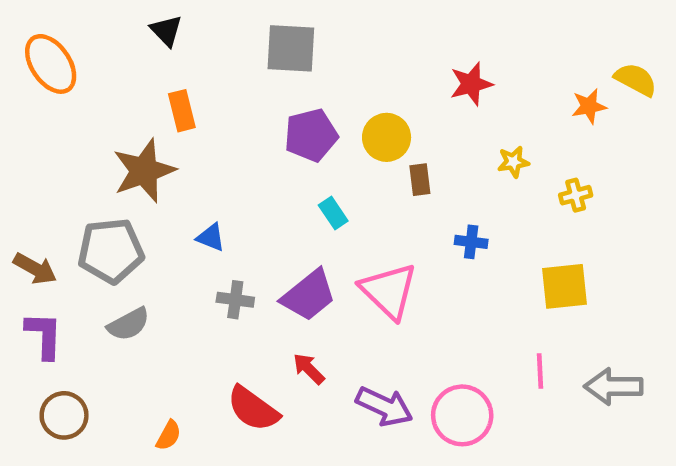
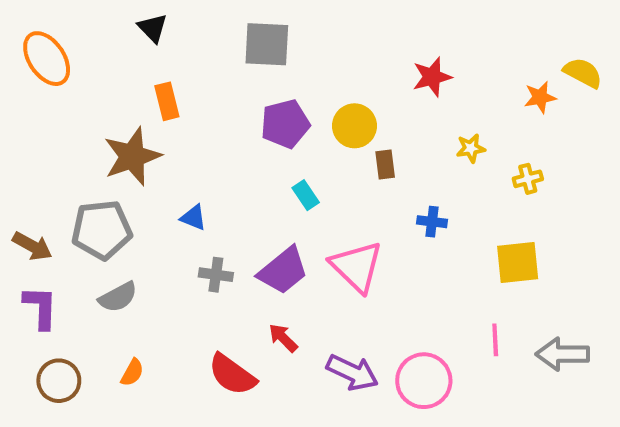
orange semicircle: (169, 435) -> (132, 373), moved

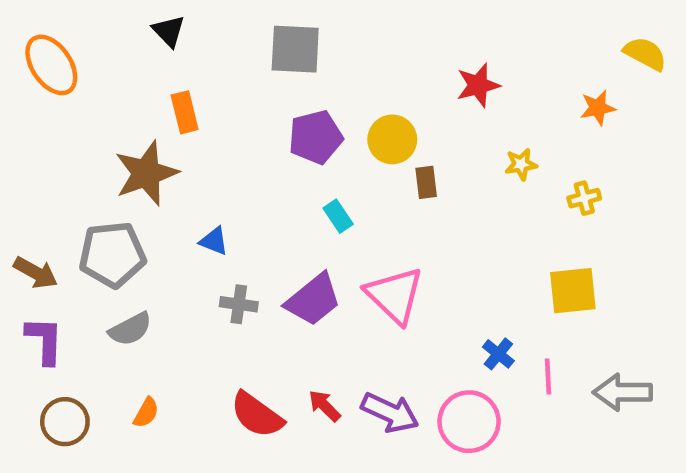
yellow semicircle: (583, 73) -> (645, 54), moved
blue cross: (432, 222) -> (498, 354), moved, turned 32
red arrow: (283, 338) -> (325, 406), moved

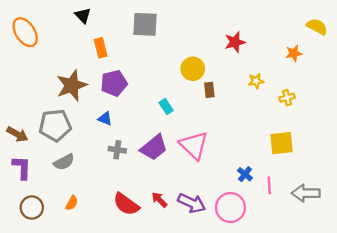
orange rectangle: (185, 112) -> (101, 48), moved
purple pentagon: (316, 137) -> (114, 83), moved

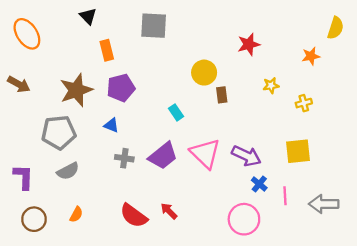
yellow semicircle: (317, 27) -> (335, 28), turned 80
brown arrow: (17, 134) -> (19, 84), moved
purple arrow: (192, 203) -> (246, 156), moved

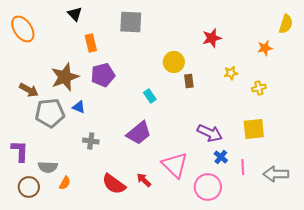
brown arrow: (19, 84) -> (29, 90), moved
blue triangle: (111, 125) -> (79, 107), moved
pink triangle: (205, 154) -> (175, 165), moved
gray cross: (124, 158) -> (91, 141), moved
gray semicircle: (68, 171) -> (48, 167), moved, turned 30

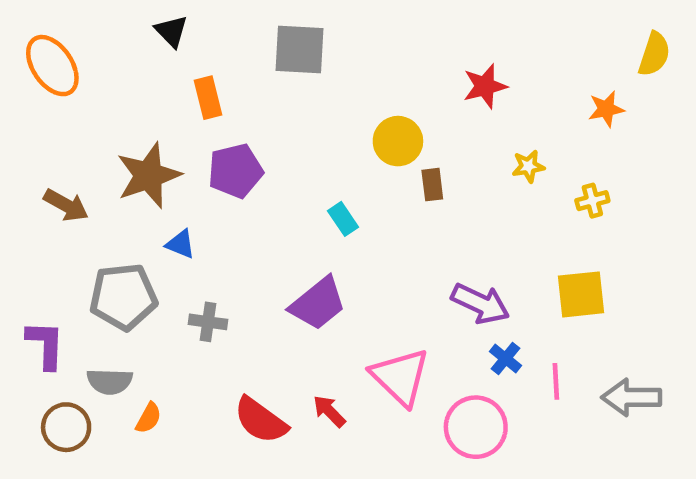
gray pentagon: (50, 113) -> (123, 297), moved

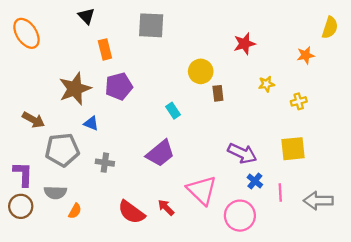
brown arrow: (66, 205) -> (33, 120), moved
brown circle: (66, 427) -> (21, 206), moved

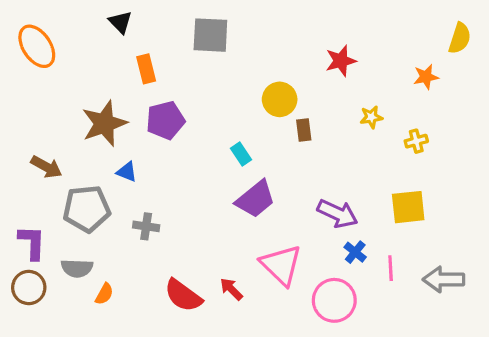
purple trapezoid: (160, 153) -> (255, 199), moved

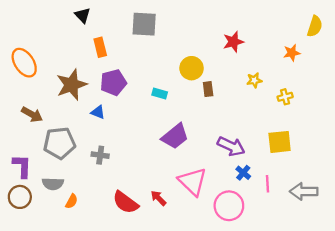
orange ellipse: (37, 46) -> (24, 63), moved
cyan rectangle: (241, 154) -> (160, 93), moved, turned -40
blue triangle: (127, 172) -> (98, 112), moved

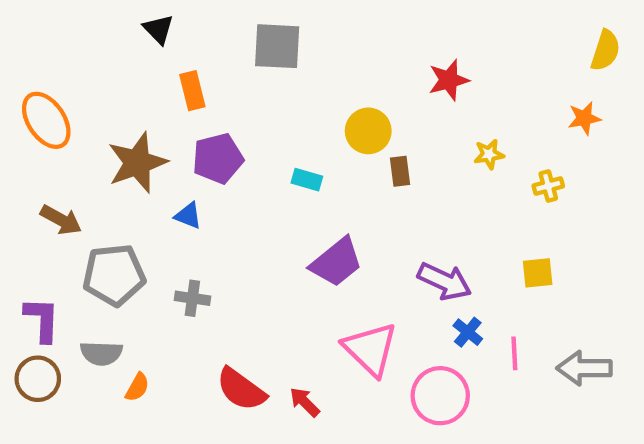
orange star: (292, 53) -> (584, 118), moved
yellow square: (280, 142) -> (538, 273), size x0.7
red arrow: (158, 198) -> (305, 402), moved

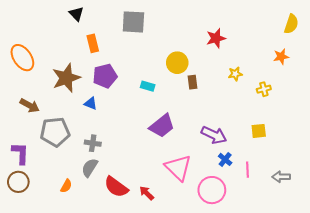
gray semicircle: (101, 353) -> (90, 168), moved, turned 120
gray arrow: (584, 368) -> (281, 177), size x0.7

